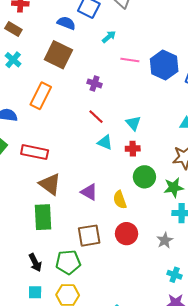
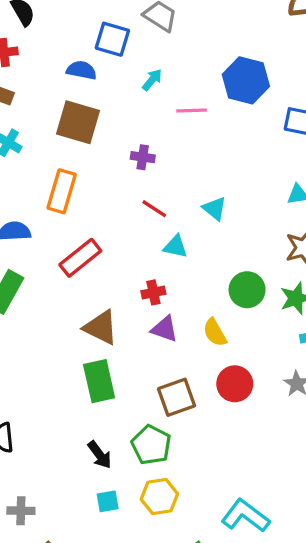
blue hexagon: (164, 65) -> (246, 80), moved
red cross: (133, 149) -> (153, 292), moved
red rectangle: (35, 152) -> (80, 258), moved, turned -40
green pentagon: (68, 262) -> (151, 445), turned -30

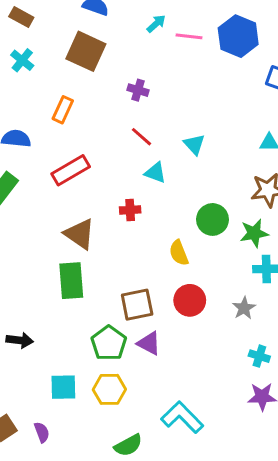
pink line: (192, 110) -> (189, 36), moved
orange rectangle: (62, 191) -> (63, 110), size x0.7
purple triangle: (165, 329) -> (149, 343), moved
black arrow: (100, 455) -> (20, 340), moved, turned -55
cyan square: (108, 501) -> (63, 387), size x1.4

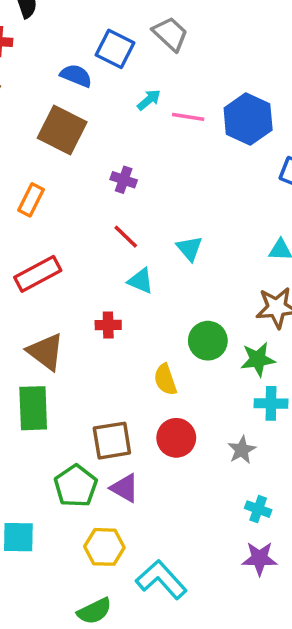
yellow hexagon: (109, 389) -> (104, 547), moved

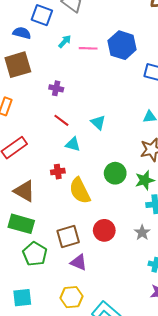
brown square: (62, 130) -> (18, 65), turned -36
yellow semicircle: (165, 380) -> (80, 191), moved, size x1.5
green rectangle: (33, 408) -> (21, 224), turned -65
green pentagon: (76, 486) -> (35, 254), moved

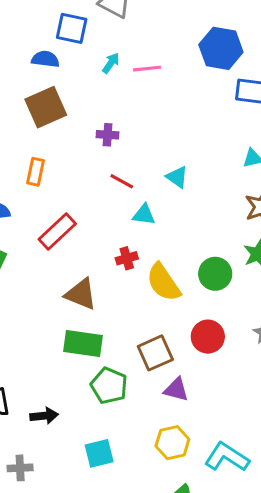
blue hexagon: (122, 45) -> (221, 48), moved
green circle: (115, 173) -> (215, 274), moved

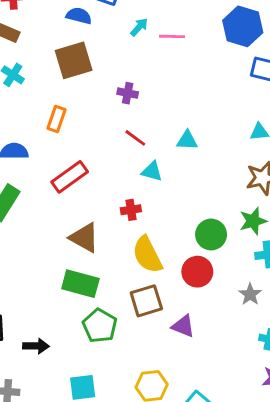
cyan triangle: (177, 177) -> (187, 140), turned -40
yellow semicircle: (163, 282) -> (147, 255), moved
red circle: (208, 337) -> (197, 272), moved
purple triangle: (176, 390) -> (183, 326), moved

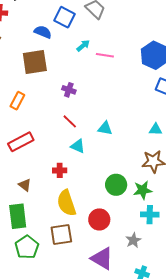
green circle: (211, 235) -> (116, 185), moved
brown triangle: (84, 238) -> (25, 185), size x0.6
green rectangle: (80, 284) -> (18, 216), turned 60
purple triangle: (183, 326) -> (102, 258), moved, size x1.4

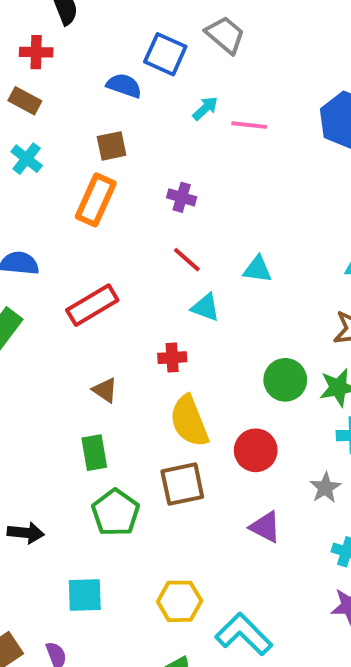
brown square: (35, 62) -> (112, 146), size x0.6
orange rectangle: (17, 101) -> (96, 200), moved, size x1.4
green rectangle: (18, 216) -> (94, 453), size x0.7
purple triangle: (102, 258) -> (265, 527), size x0.7

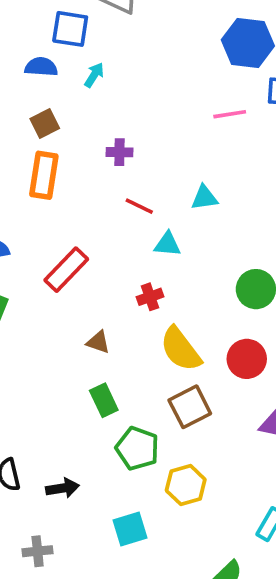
cyan arrow: (205, 108) -> (94, 75), moved
pink line: (249, 125) -> (230, 114), moved
yellow hexagon: (180, 601) -> (186, 485), moved

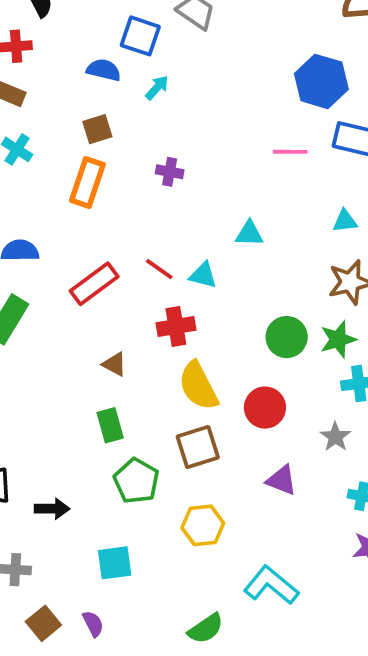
red line: (139, 206) -> (159, 269), moved
red cross: (150, 297) -> (176, 327), size x1.4
yellow hexagon: (186, 485) -> (203, 525), moved

